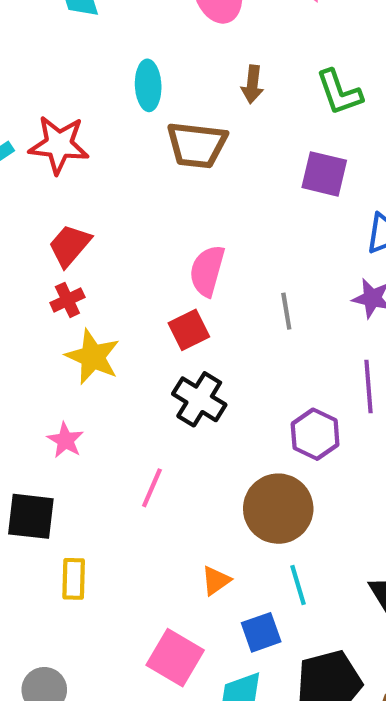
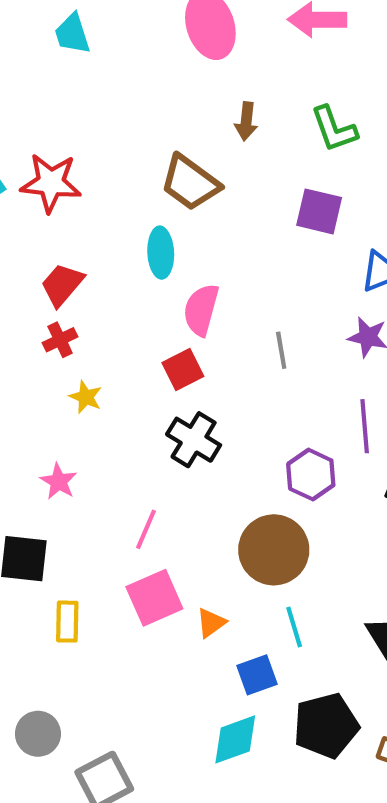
cyan ellipse: (148, 85) -> (161, 253), moved
brown trapezoid: (197, 145) -> (190, 183), turned 30
yellow star: (93, 357) -> (86, 397), size x0.6
pink square: (175, 658) -> (154, 598), moved, turned 36

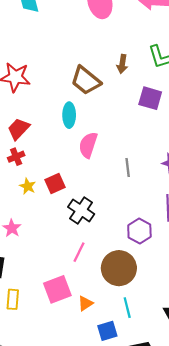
brown arrow: (246, 121) -> (122, 64), moved
red square: (183, 370) -> (55, 183), moved
pink line: (146, 529) -> (79, 252), moved

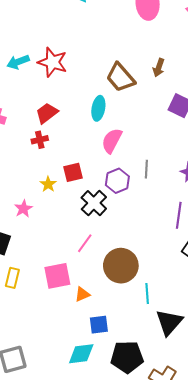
yellow star: (28, 186) -> (48, 184), moved
purple hexagon: (139, 231) -> (117, 181), moved
cyan line: (127, 308) -> (147, 294), moved

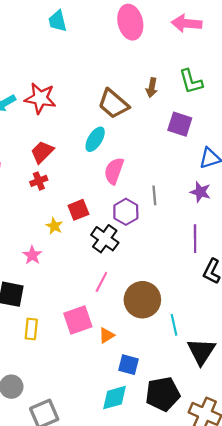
cyan ellipse: (98, 108) -> (95, 139), turned 30
blue square: (99, 325) -> (129, 365), turned 30

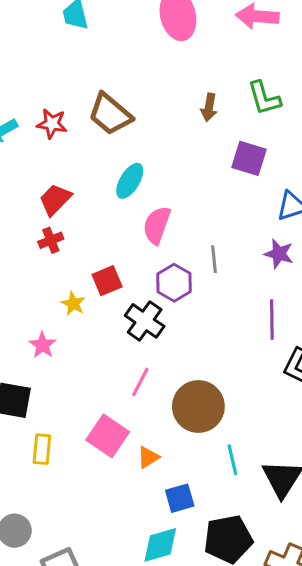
red star: (40, 98) -> (52, 124), size x0.7
brown trapezoid: (113, 104) -> (110, 114), moved
pink square: (78, 320) -> (108, 436), turned -36
cyan line: (174, 325) -> (232, 460), moved
blue square: (129, 365) -> (180, 498), turned -30

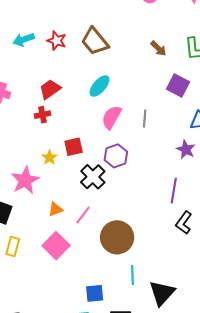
brown arrow: (209, 107) -> (158, 48), turned -66
gray line: (214, 259) -> (145, 118), moved
pink star: (43, 345) -> (25, 180), size x1.6
orange triangle: (148, 457) -> (55, 209), moved

